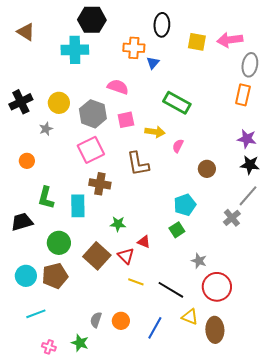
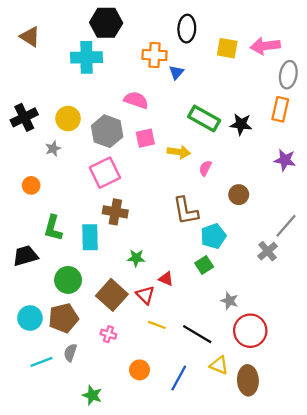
brown L-shape: (138, 164) -> (186, 211), moved
black star: (250, 165) -> (241, 124), moved
gray semicircle: (96, 320) -> (70, 353), moved
pink cross: (49, 347) -> (108, 334), moved

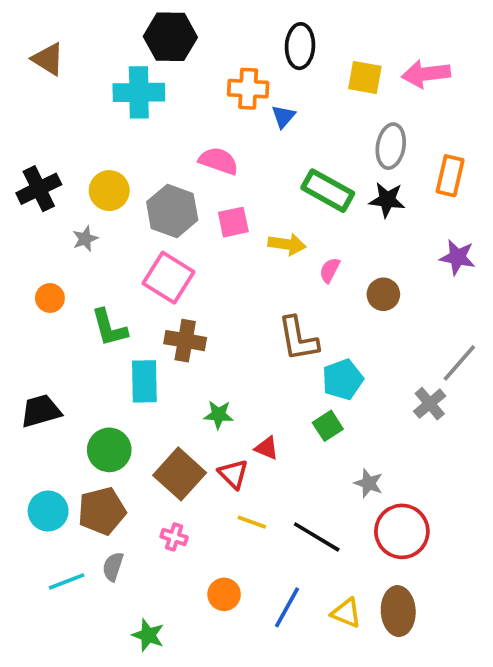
gray ellipse: (288, 75) -> (391, 146), moved
pink square: (105, 173) -> (168, 278), turned -32
brown circle: (239, 195) -> (383, 294), moved
green L-shape: (53, 228) -> (109, 328), moved, turned -30
yellow triangle: (219, 365) -> (346, 613), moved

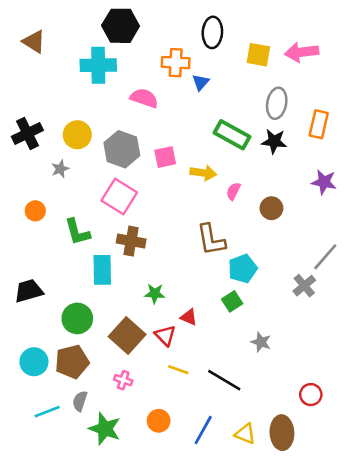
pink semicircle: (219, 161) -> (144, 98), moved
red circle: (402, 531) -> (311, 395), moved, size x0.6
green star: (148, 635) -> (105, 429), moved, size x1.4

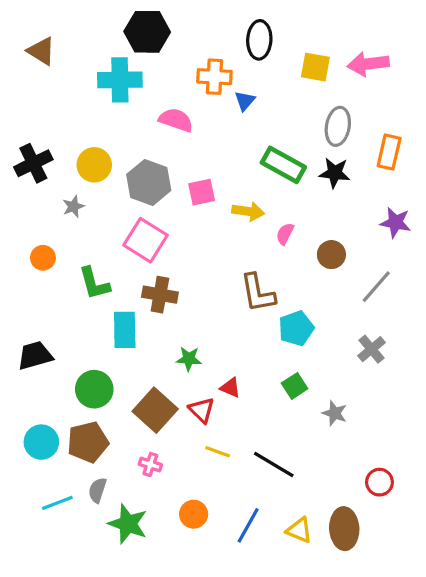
gray line: (325, 257) -> (376, 287), moved
green square: (232, 301) -> (295, 386), moved
gray star: (261, 342) -> (335, 413), moved

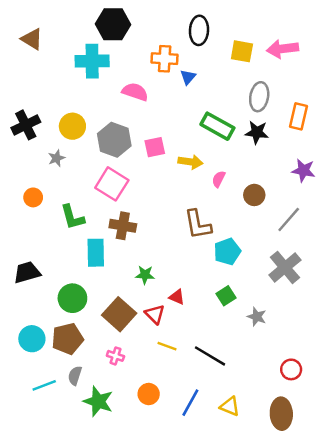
gray cross: (371, 349) -> (285, 267), size x1.5
brown ellipse: (344, 529) -> (281, 414), moved

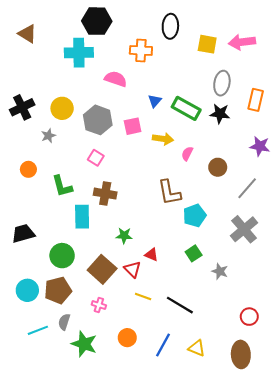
blue triangle: (188, 77) -> (155, 101), moved
pink square: (112, 184) -> (96, 158), size x0.6

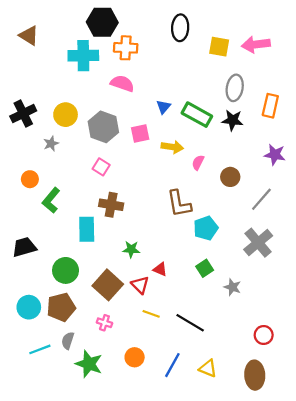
orange cross: (141, 50) -> (126, 48), moved
green L-shape: (62, 186) -> (51, 200), moved, turned 55

